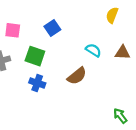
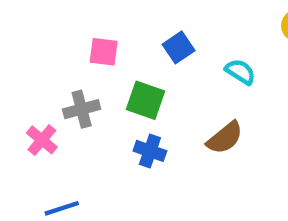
cyan semicircle: (93, 50) -> (240, 72), moved

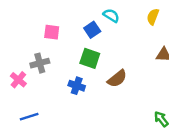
cyan semicircle: (240, 72) -> (111, 15), moved
green square: (145, 100) -> (90, 58), moved

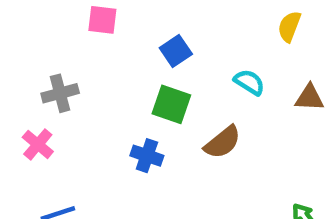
cyan semicircle: (111, 15) -> (249, 82), moved
pink square: (52, 32) -> (102, 20), moved
gray cross: (40, 63) -> (60, 93), moved

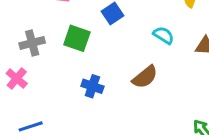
green square: (171, 104) -> (77, 38), moved

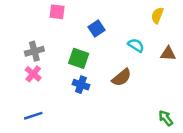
green square: (77, 38) -> (79, 58), moved
pink cross: (17, 79) -> (33, 74), moved

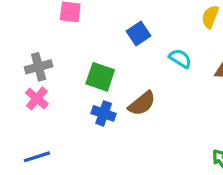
blue square: (96, 29) -> (139, 33), moved
brown semicircle: (122, 77) -> (142, 103), moved

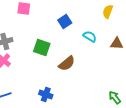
blue cross: (104, 113) -> (46, 94), moved

